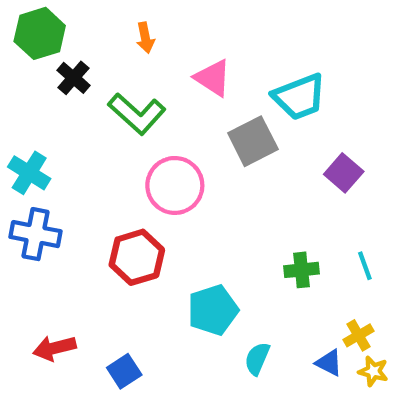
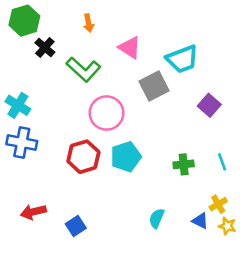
cyan pentagon: (213, 310) -> (126, 157), moved

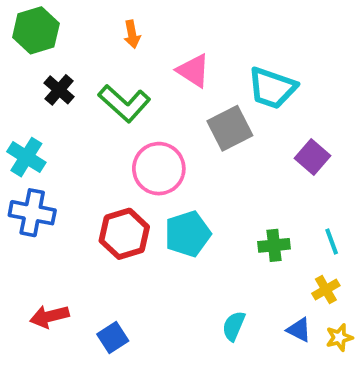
black cross: (45, 48) -> (59, 90), moved
cyan trapezoid: (182, 59) -> (272, 88), turned 40
yellow cross: (218, 204) -> (326, 290), moved
yellow star: (227, 226) -> (339, 338), turned -30

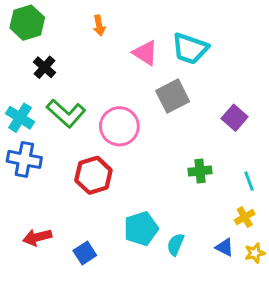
cyan trapezoid: (272, 88) -> (190, 49), moved
green L-shape: (124, 103) -> (66, 113), moved
cyan pentagon: (188, 234) -> (141, 229), moved
green cross: (274, 245) -> (200, 171), moved

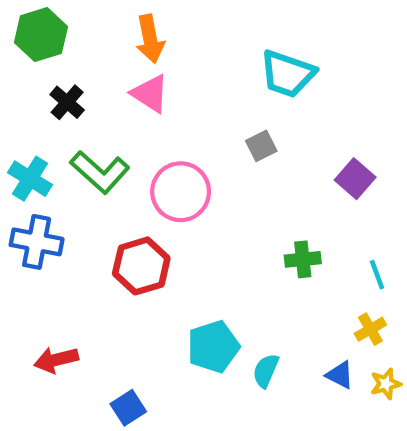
orange arrow: (99, 25) -> (150, 39), size x1.5
pink triangle: (145, 53) -> (150, 94), moved
gray square: (173, 96) -> (261, 146), size x0.6
blue square: (85, 253) -> (128, 408), moved

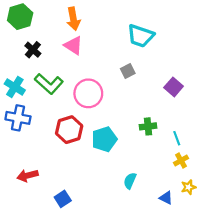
cyan line: (377, 275) -> (177, 138), moved
cyan pentagon: (213, 347) -> (104, 139), moved
blue triangle: (340, 375) -> (166, 198), moved

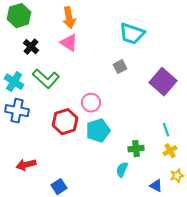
purple square: (174, 87) -> (163, 82), size x1.5
pink circle: (88, 93) -> (91, 103), moved, size x0.7
green cross: (148, 126) -> (136, 149), moved

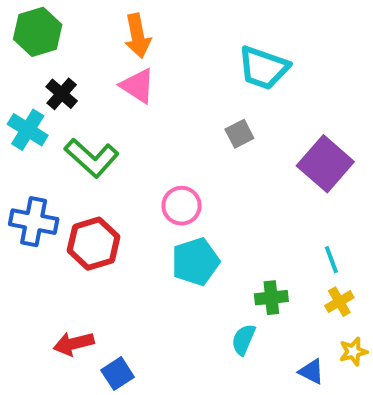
cyan cross: (14, 82) -> (28, 130), moved
red hexagon: (65, 122) -> (94, 244), moved
red arrow: (26, 165) -> (74, 344), moved

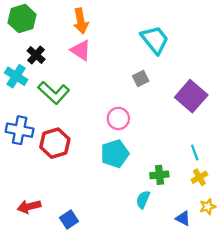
cyan trapezoid: (263, 68) -> (155, 40), turned -148
pink circle: (182, 206) -> (118, 118), moved
red arrow: (74, 344) -> (29, 207), moved

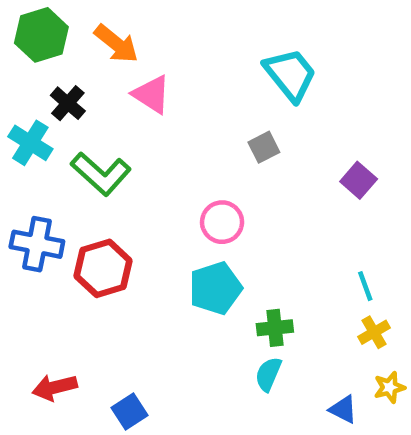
orange arrow: (81, 21) -> (116, 44), moved, turned -40
purple square: (191, 96) -> (359, 180), size x0.6
green cross: (159, 175) -> (275, 328), moved

